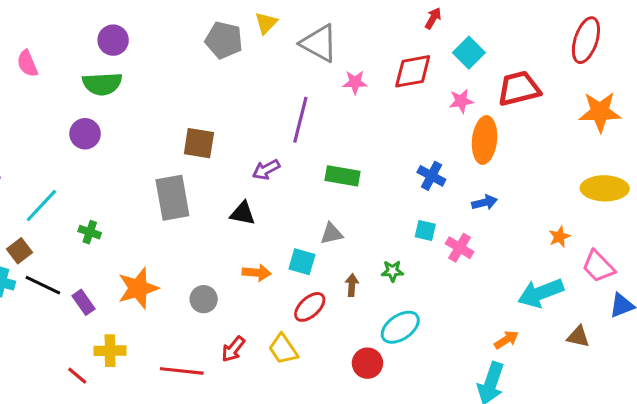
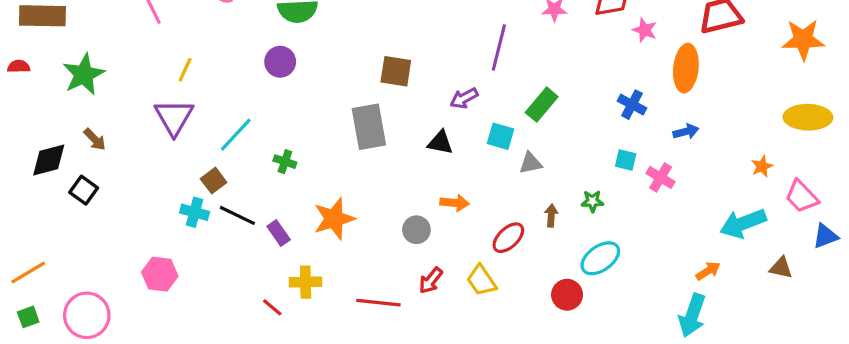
pink star: (461, 101) -> (645, 30), moved, turned 30
green rectangle: (343, 176) -> (542, 105), turned -60
cyan square: (302, 262) -> (500, 136), moved
gray circle: (204, 299) -> (416, 230), moved

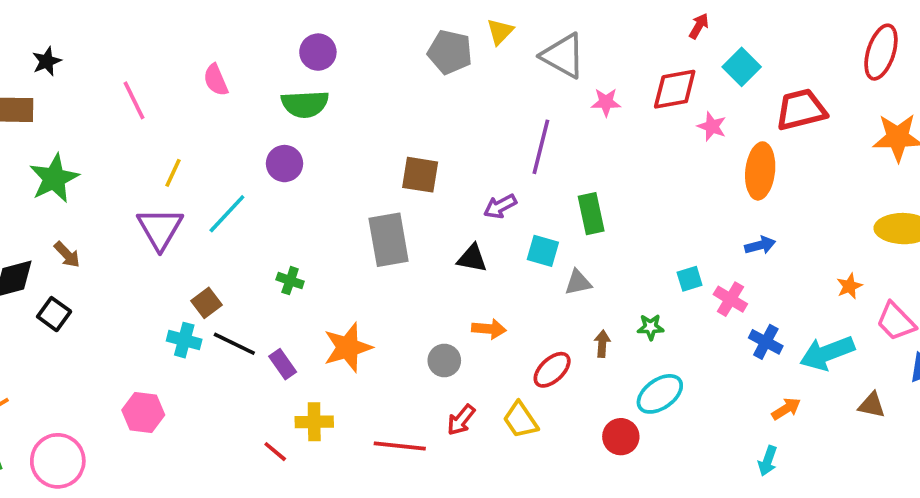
green rectangle: (542, 105) -> (591, 214), turned -52
blue cross: (632, 105) -> (766, 342), moved
cyan line: (236, 135) -> (227, 214), moved
cyan square: (626, 160) -> (690, 279), turned -30
cyan arrow: (692, 315) -> (768, 461), size x0.6

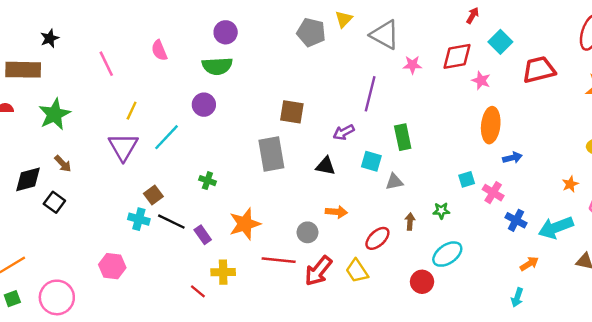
orange ellipse: (760, 171) -> (491, 125), moved
red arrow: (461, 420) -> (318, 271), size x1.5
red line: (400, 446) -> (279, 260), moved

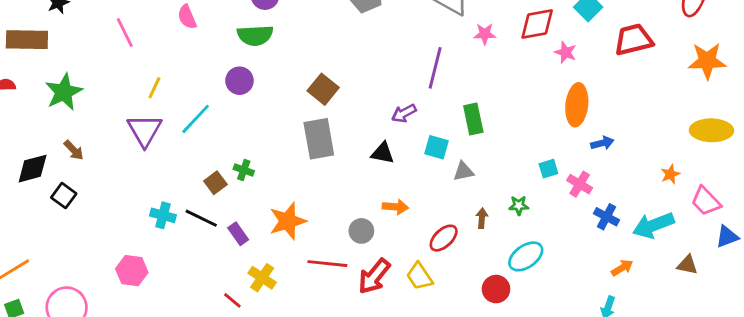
brown square: (292, 112) -> (323, 89), moved, turned 30
brown square: (153, 195) -> (215, 183), moved
yellow cross: (223, 272) -> (262, 278), turned 35

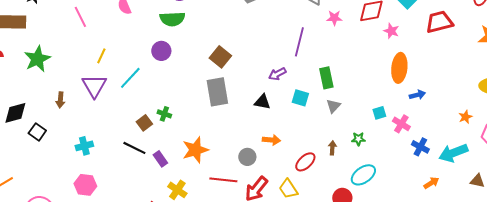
brown arrow: (74, 150) -> (60, 100), moved, turned 49
gray triangle: (463, 171) -> (333, 106), moved, turned -35
cyan cross: (163, 215) -> (84, 146), moved, turned -30

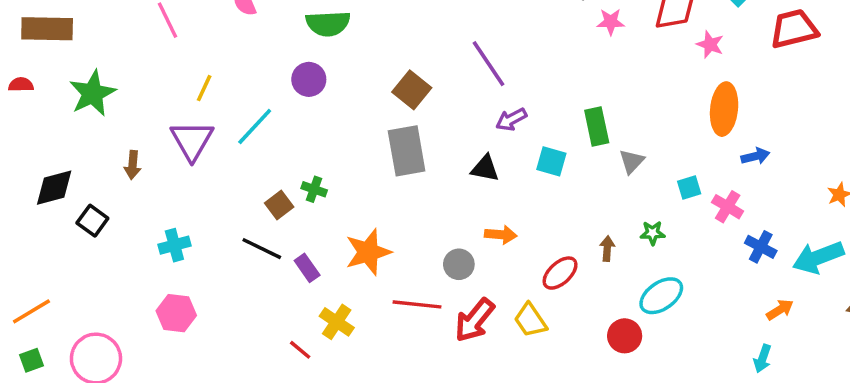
purple line: (299, 42) -> (489, 64), moved, turned -48
gray triangle: (333, 106) -> (632, 161), moved

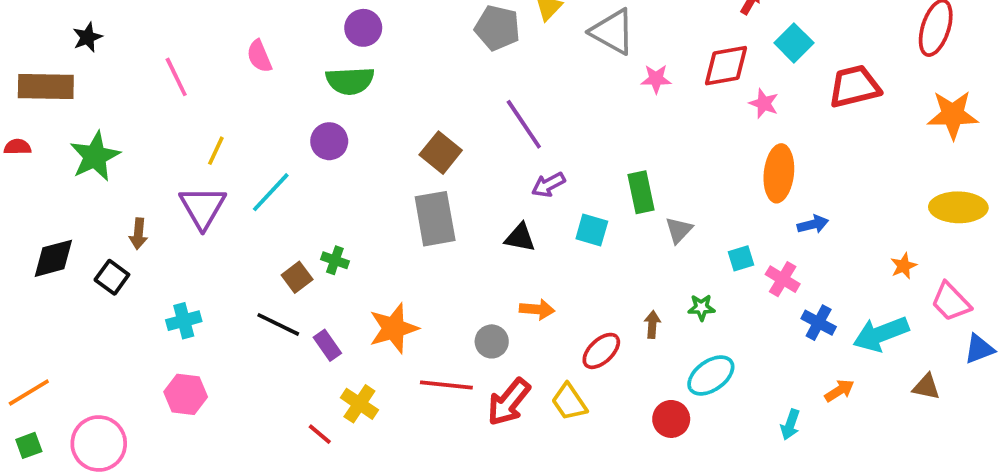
black square: (92, 221) -> (112, 277), moved
cyan arrow: (762, 359) -> (790, 425), moved

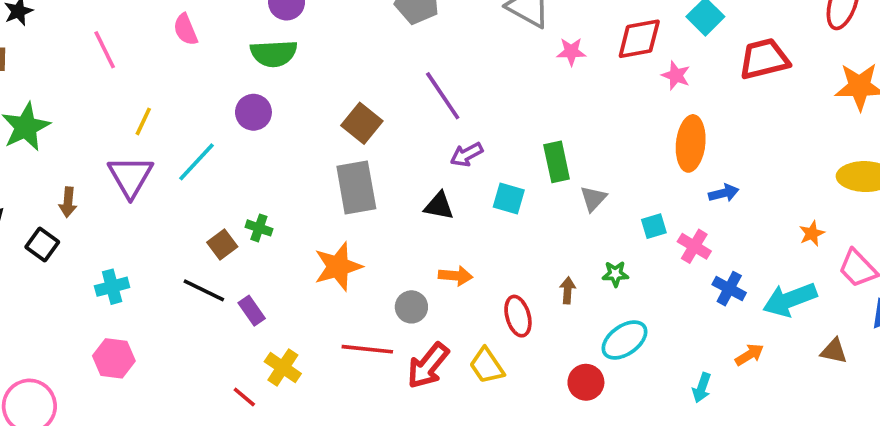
orange star: (393, 328) -> (338, 267), moved
red ellipse: (601, 351) -> (518, 316), turned -63

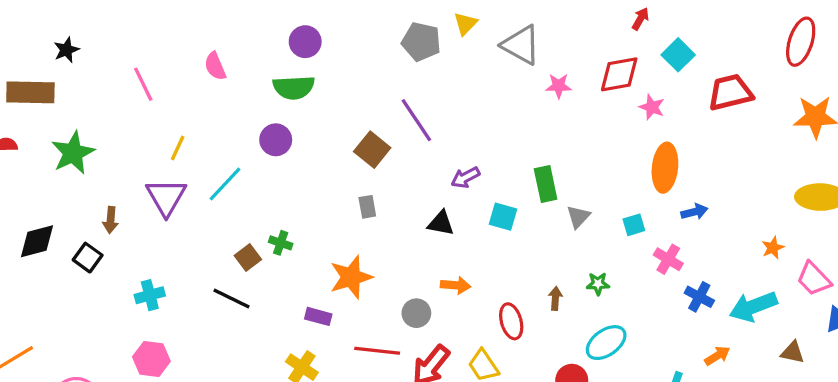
purple line: (443, 96) -> (416, 120), moved
gray rectangle: (356, 188) -> (367, 207), size x0.5
cyan square: (654, 226) -> (634, 225), moved
purple rectangle: (252, 311) -> (318, 316), moved, turned -40

